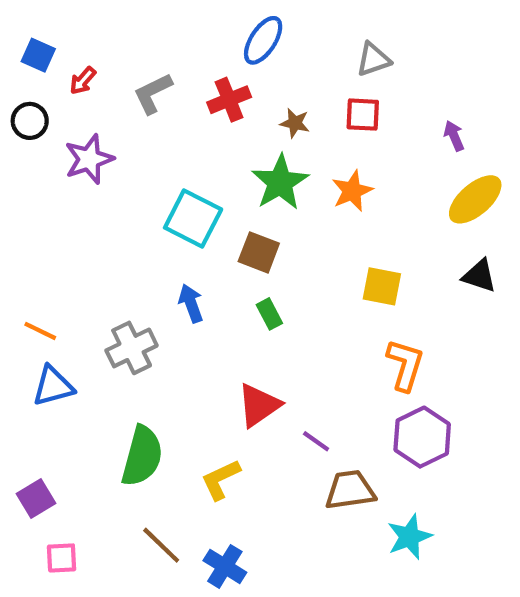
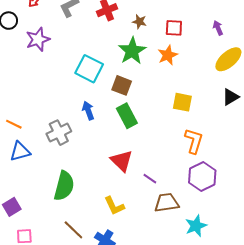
red square: (363, 115) -> (174, 28), moved
black triangle: (479, 276) -> (230, 97), turned -48
green rectangle: (269, 314) -> (127, 116), size x1.6
red triangle: (259, 405) -> (122, 161), turned -40
yellow L-shape: (221, 479) -> (114, 206), moved, turned -90

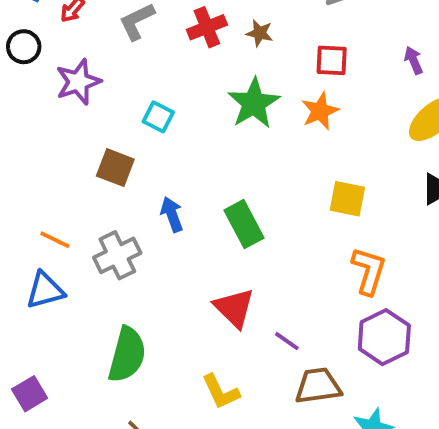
brown star: (139, 22) -> (260, 33), moved
cyan square: (89, 69) -> (158, 117), moved, size x0.6
brown square: (122, 85) -> (115, 168), moved
orange line: (14, 124) -> (55, 240), moved

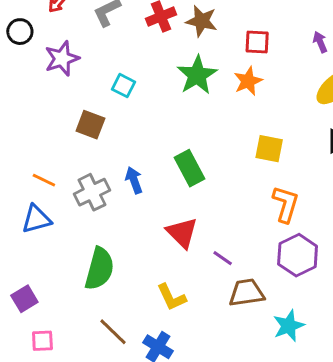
brown star: (260, 33) -> (202, 21), size x1.5
blue arrow: (172, 214) -> (134, 180), moved

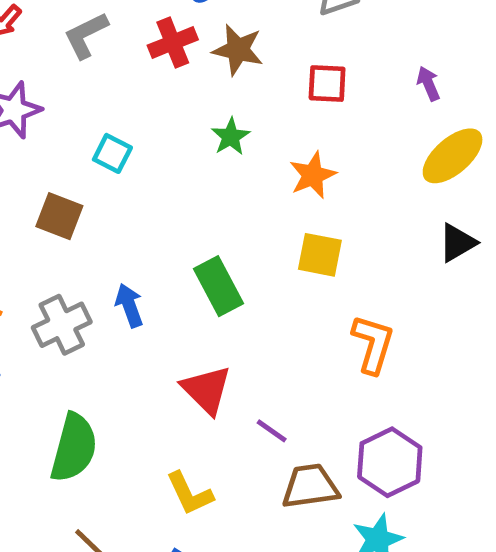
green star: (197, 75) -> (231, 137), size x0.6
orange star: (248, 81) -> (313, 175), moved
yellow square: (269, 149) -> (320, 255), moved
purple hexagon: (298, 255) -> (390, 462), moved

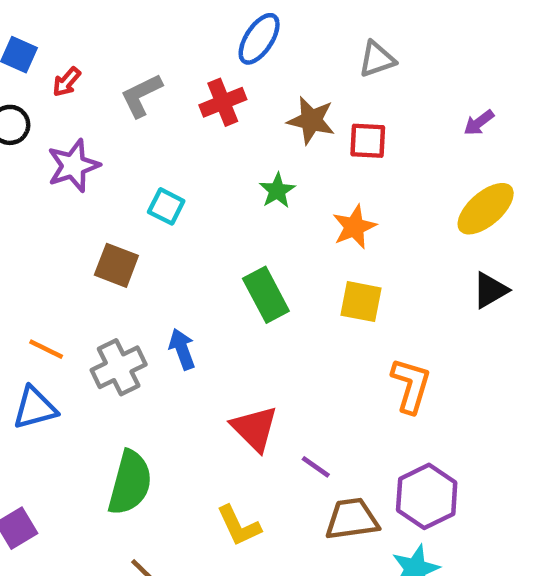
brown star: (238, 50) -> (311, 120), moved
purple arrow: (428, 84) -> (479, 123), moved, turned -104
green rectangle: (219, 286) -> (266, 295), moved

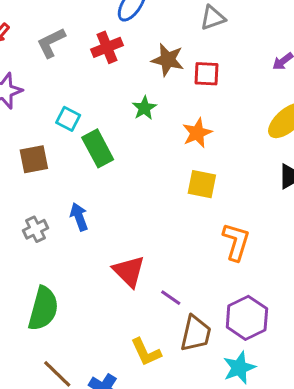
brown square: (116, 265) -> (34, 159), turned -32
green rectangle: (266, 295) -> (98, 148), moved
gray cross: (119, 367) -> (35, 229), size x0.7
brown trapezoid: (352, 519) -> (196, 333), turned 111
yellow L-shape: (239, 526) -> (146, 352), moved

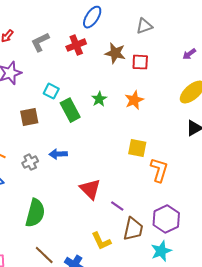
green star: (144, 108) -> (99, 99), moved
yellow square: (202, 184) -> (137, 148), moved
blue arrow: (79, 217) -> (58, 154), turned -72

